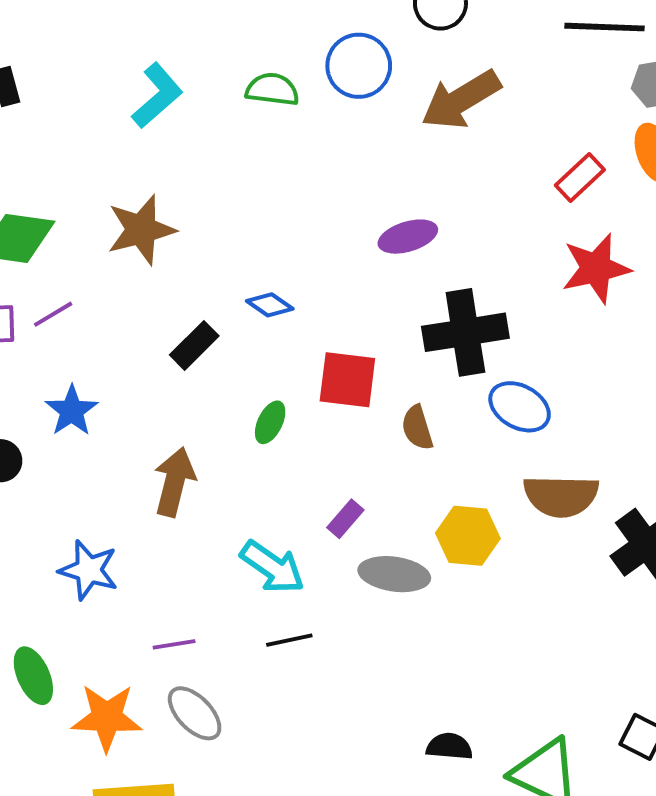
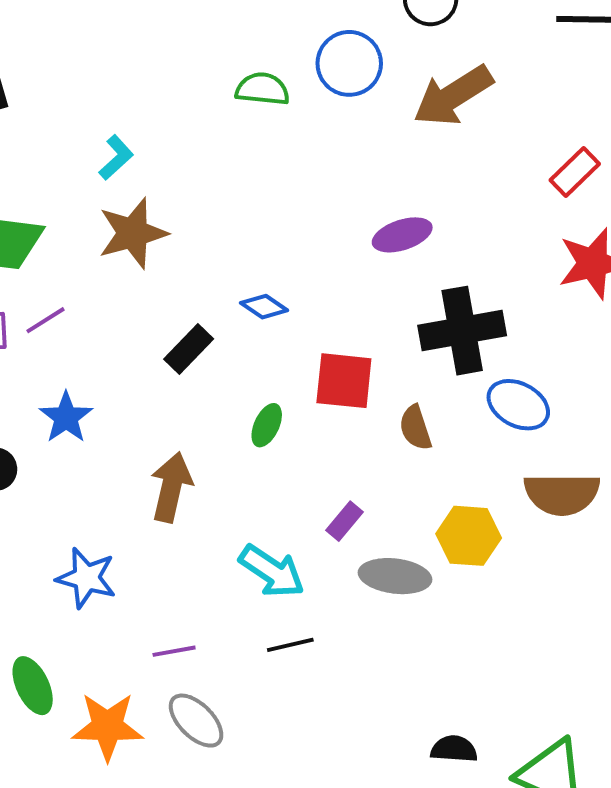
cyan L-shape: (157, 96) -> (116, 157), moved, size x0.7

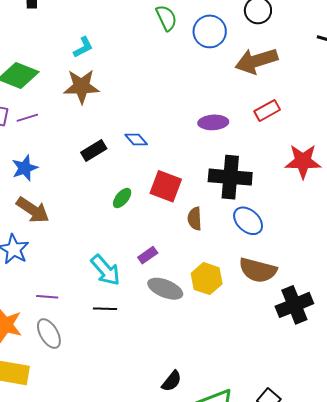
green semicircle: (262, 89) -> (166, 18), moved, turned 44
red rectangle: (575, 172) -> (267, 110), moved
brown arrow: (171, 487) -> (33, 210), moved, turned 96
black semicircle: (454, 749) -> (172, 381), turned 110

